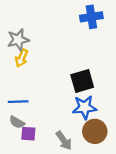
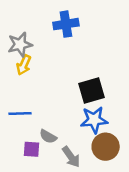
blue cross: (91, 17) -> (66, 24), moved
gray semicircle: (17, 122) -> (48, 136), moved

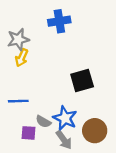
blue star: (94, 120) -> (65, 118), moved, turned 30

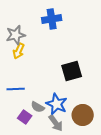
purple square: (29, 133) -> (25, 117), turned 32

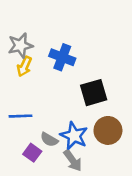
blue cross: (52, 19) -> (62, 57), moved, turned 30
brown circle: (83, 115) -> (108, 130), moved

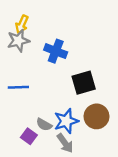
yellow arrow: (24, 66) -> (22, 24), moved
blue line: (20, 116) -> (18, 87), moved
blue star: (74, 136) -> (66, 121), turned 30

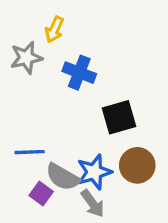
yellow arrow: (22, 24) -> (54, 29), moved
blue line: (18, 87) -> (30, 152), moved
gray semicircle: (44, 125) -> (63, 177), size x1.5

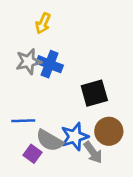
gray star: (26, 58) -> (28, 62), moved
blue cross: (79, 73) -> (50, 64), moved
gray arrow: (93, 203) -> (93, 152), moved

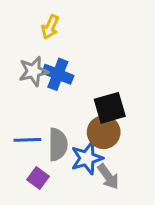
brown circle: (109, 131) -> (104, 132), moved
gray semicircle: (50, 141) -> (58, 144), moved, turned -120

